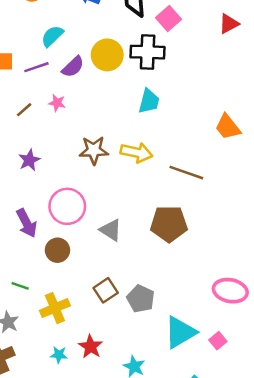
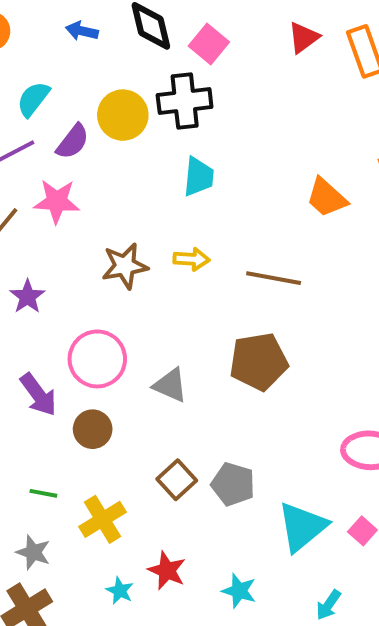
pink star: (57, 103) -> (57, 201), size x1.6
yellow arrow: (136, 153) -> (191, 259), size x0.7
cyan star: (59, 355) -> (120, 591), turned 30

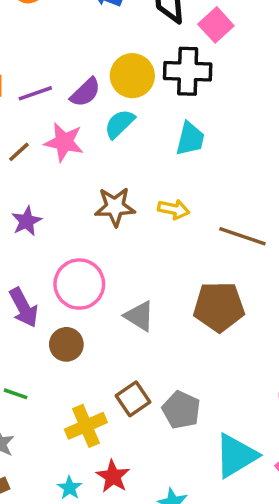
cyan semicircle: (33, 99) -> (120, 124), moved
yellow cross: (102, 519) -> (86, 426), moved

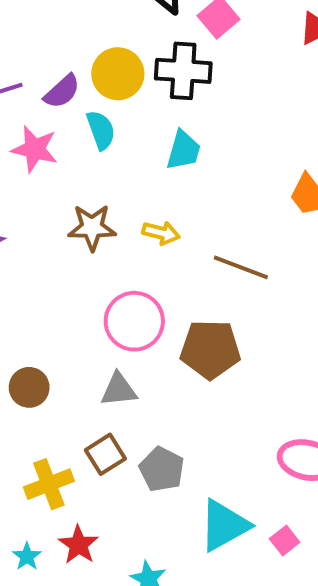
cyan semicircle: (120, 124) -> (101, 130), turned 112
pink circle: (79, 284) -> (134, 321), moved
gray triangle: (139, 316) -> (119, 390), moved, turned -40

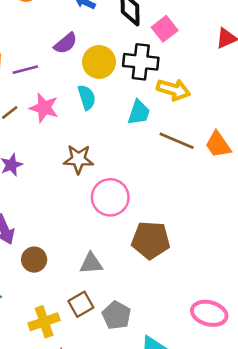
purple semicircle: (62, 91) -> (66, 43), moved
yellow arrow: (161, 233) -> (173, 90), moved, size x1.4
brown line: (241, 267) -> (177, 141), moved
pink circle: (134, 321) -> (110, 197), moved

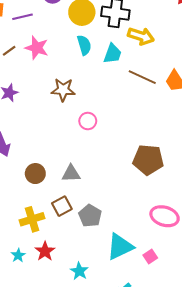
cyan semicircle: (87, 97) -> (84, 45), moved
pink circle: (110, 197) -> (88, 121), size x0.6
brown pentagon: (151, 240) -> (148, 160), moved
brown circle: (34, 260) -> (35, 174), moved

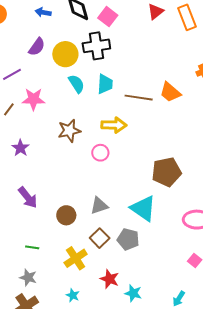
yellow arrow: (141, 36) -> (114, 125), moved
cyan triangle: (120, 247) -> (143, 208), moved, turned -44
red star: (45, 251) -> (110, 279), moved

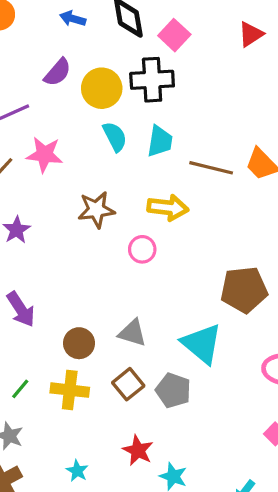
gray triangle: (99, 206) -> (132, 333), turned 30
green line: (32, 247) -> (20, 389), turned -64
yellow cross: (76, 258) -> (70, 390), moved, turned 35

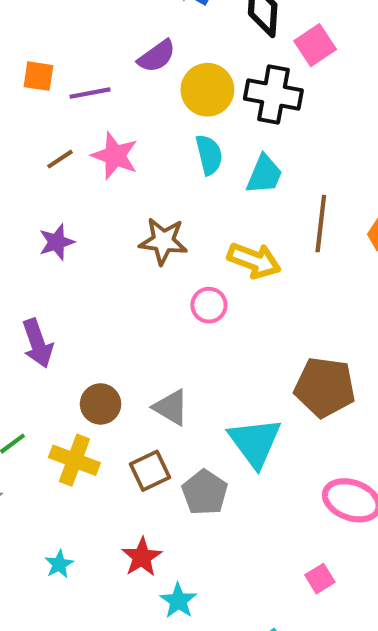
brown line: (211, 168) -> (321, 224), turned 69

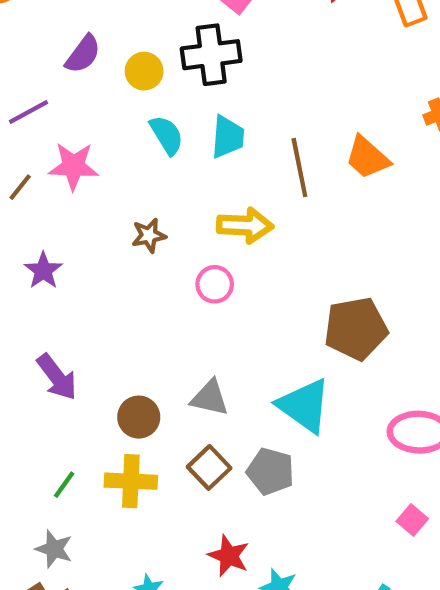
yellow circle: (207, 90) -> (144, 71), size x0.7
brown star: (163, 241) -> (149, 235), size x0.7

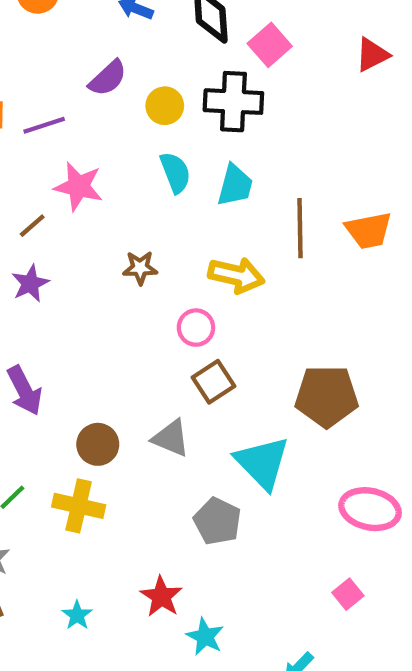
orange trapezoid: (367, 158) -> (369, 230), turned -63
brown line: (20, 187) -> (32, 226), moved
brown square: (209, 467) -> (213, 382), moved

